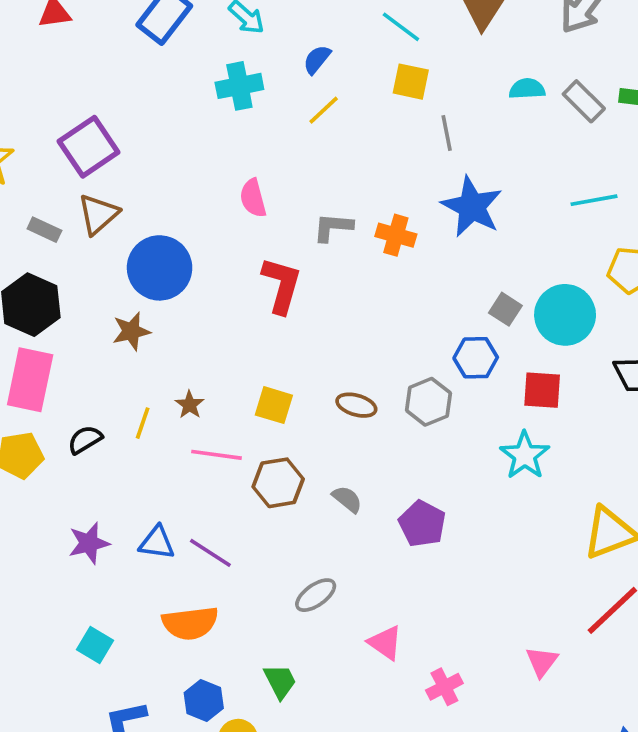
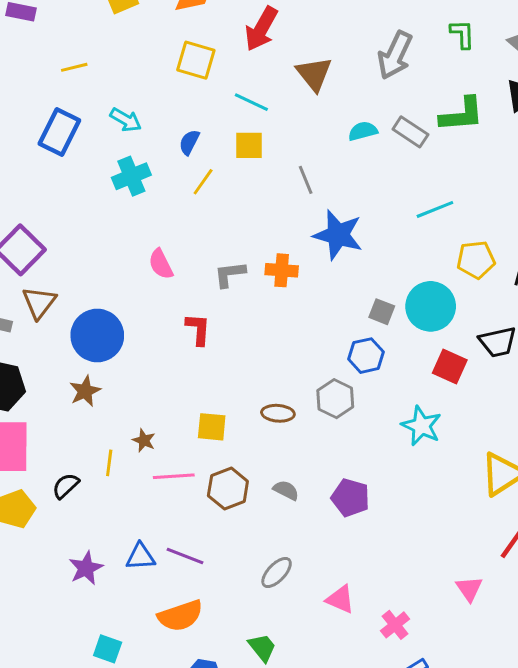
yellow square: (411, 82) -> (249, 145), moved
red L-shape: (282, 285) -> (198, 329), size x0.7
red square: (542, 390) -> (450, 366), moved, turned 32

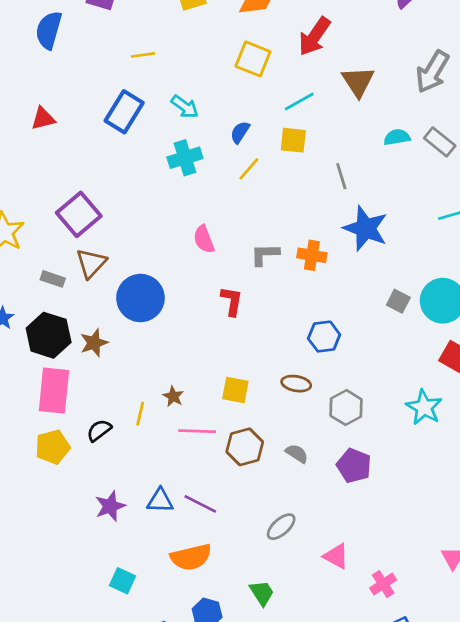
cyan line: (251, 102) -> (299, 102), turned -60
blue hexagon: (366, 356) -> (324, 337), moved
brown star: (85, 391) -> (94, 343), moved
gray hexagon: (335, 399) -> (346, 408), moved

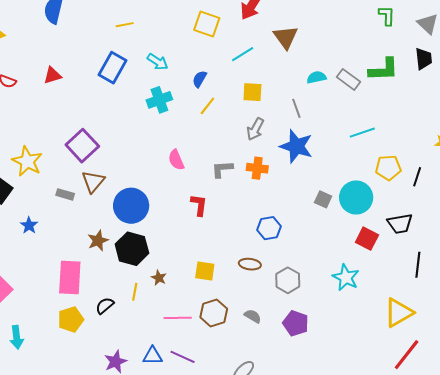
gray arrow: (432, 72) -> (255, 129), moved, size x0.7
yellow square: (293, 140) -> (252, 92), moved
gray line: (341, 176) -> (296, 108), moved
black hexagon: (49, 335) -> (132, 249), moved
pink line: (197, 431) -> (178, 318), moved

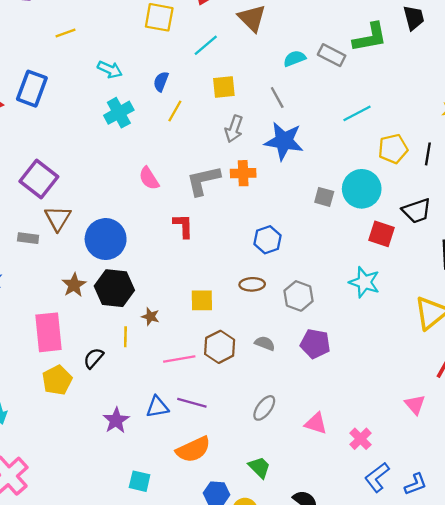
blue rectangle: (113, 68) -> (32, 89), moved
gray L-shape: (222, 169) -> (203, 181), size x1.4

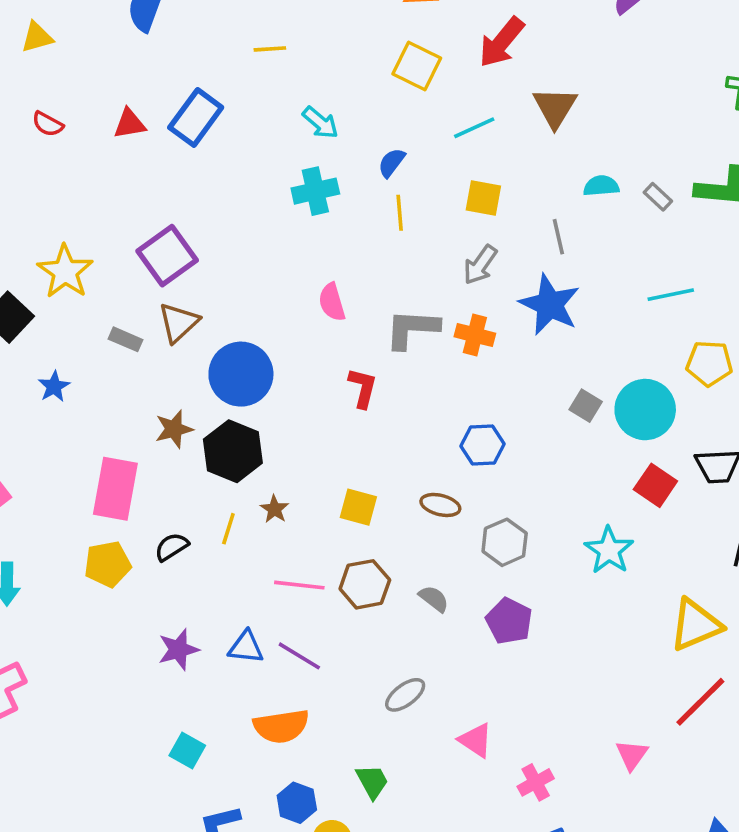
gray rectangle: (332, 55) -> (658, 197), size x0.7
yellow line: (175, 111) -> (400, 213), turned -50

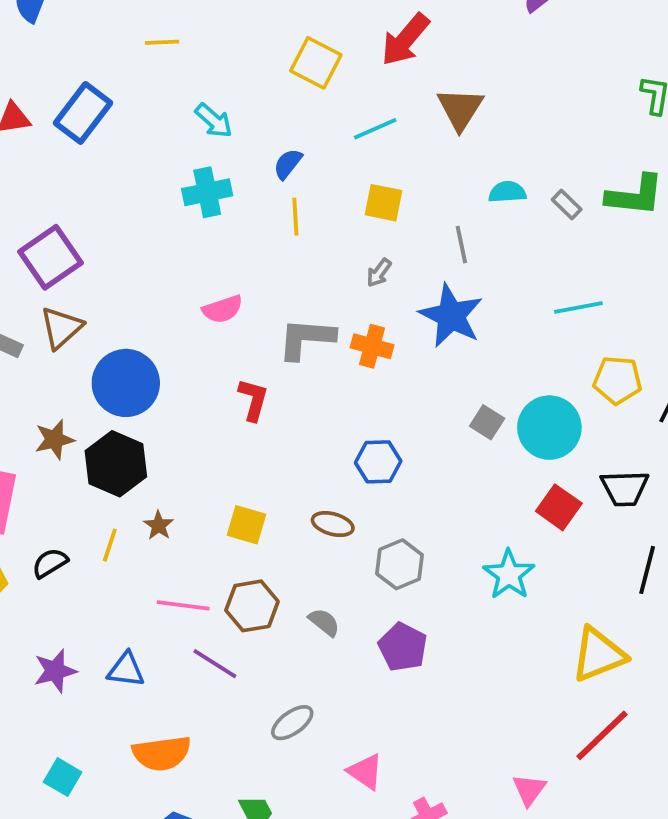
gray arrow: (480, 265) -> (379, 273), size x0.7
pink semicircle: (332, 302) -> (223, 309), turned -93
purple line: (299, 656) -> (215, 664), moved

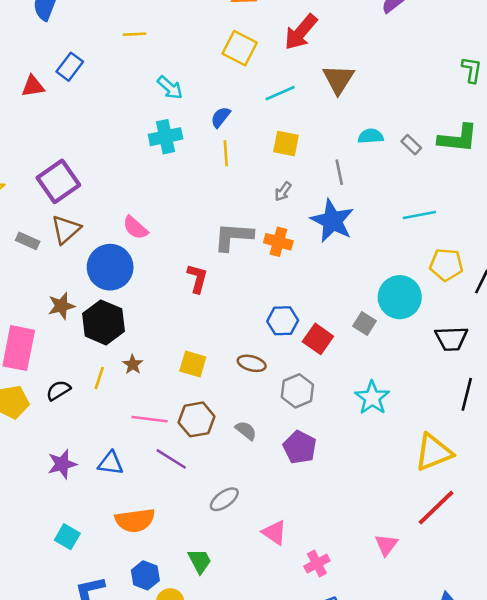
blue rectangle: (83, 113) -> (70, 67), moved, size x0.7
pink semicircle: (223, 309) -> (135, 228), moved, turned 60
gray square: (487, 422) -> (365, 323), moved
red square: (559, 507) -> (318, 339), moved

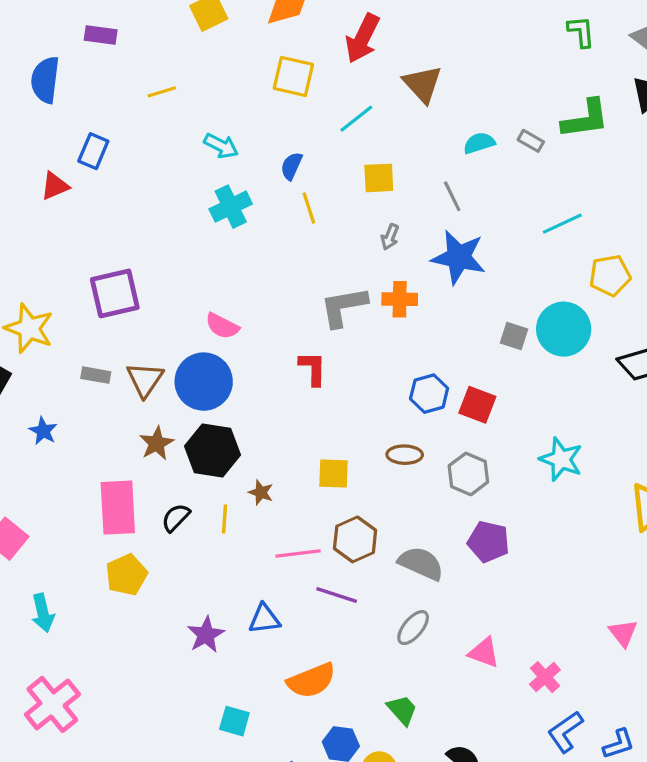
purple square: (58, 181) -> (115, 293), turned 36
brown triangle: (66, 229) -> (145, 380), moved
gray square: (365, 323) -> (514, 336), moved
black semicircle: (58, 390) -> (176, 518), moved
gray semicircle: (246, 430) -> (421, 563), moved, size x1.6

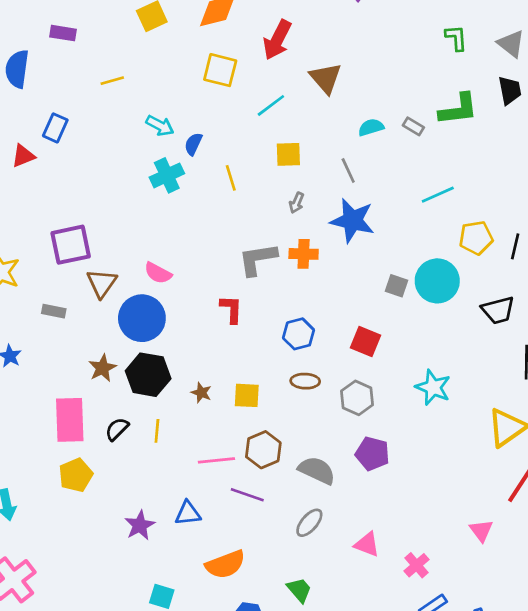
blue semicircle: (291, 166) -> (193, 144), moved
brown triangle: (145, 380) -> (102, 283), moved
blue hexagon: (429, 394) -> (298, 334), moved
brown star: (261, 492) -> (201, 393), moved

